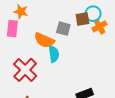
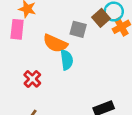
brown square: (82, 19) -> (101, 18), turned -32
red cross: (25, 70) -> (32, 79), size x0.6

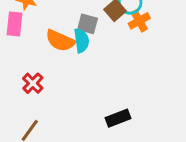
cyan semicircle: (67, 60) -> (81, 41), moved

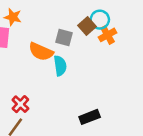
cyan semicircle: (81, 41) -> (60, 66), moved
red cross: (33, 83) -> (20, 104), moved

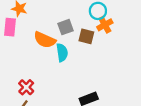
brown square: (87, 26) -> (86, 36), moved, turned -35
gray square: (64, 38) -> (66, 27), turned -35

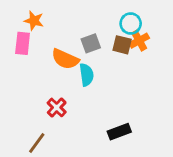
brown square: (86, 36) -> (122, 45), moved
red cross: (26, 87) -> (57, 107), moved

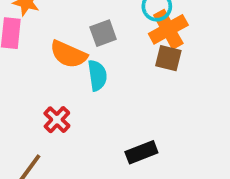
orange cross: (139, 41) -> (168, 29), size x1.4
brown square: (122, 45) -> (168, 58), moved

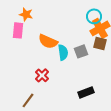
gray square: (103, 33) -> (81, 51), moved

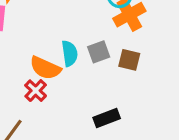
orange semicircle: (48, 41) -> (45, 68), moved
brown square: (100, 43) -> (129, 60), moved

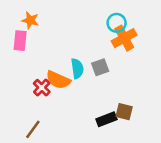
brown square: (129, 60) -> (124, 112), moved
red cross: (36, 91) -> (42, 88), moved

